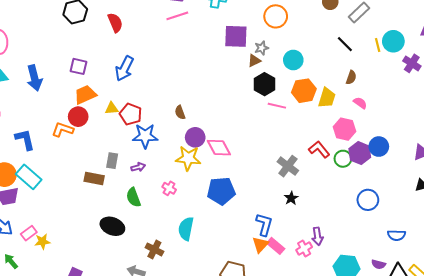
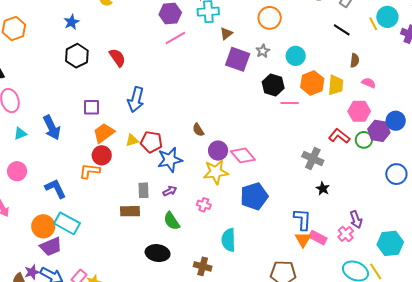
purple square: (236, 36) -> (238, 59), moved, turned 30
brown triangle: (254, 61) -> (226, 34), moved

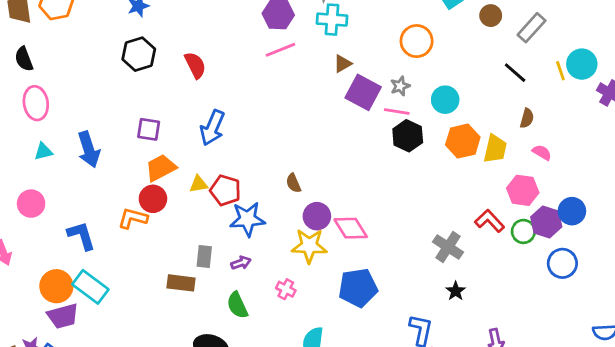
brown triangle: (226, 34) -> (342, 64), moved
pink line: (290, 103) -> (397, 111), moved
blue circle: (396, 174) -> (562, 263), moved

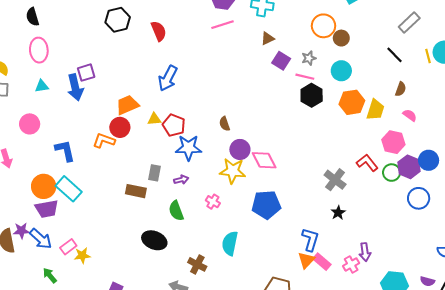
brown circle: (491, 16) -> (341, 38), moved
purple square: (363, 92) -> (281, 61), size x0.7
purple square: (149, 129) -> (86, 73), moved, turned -30

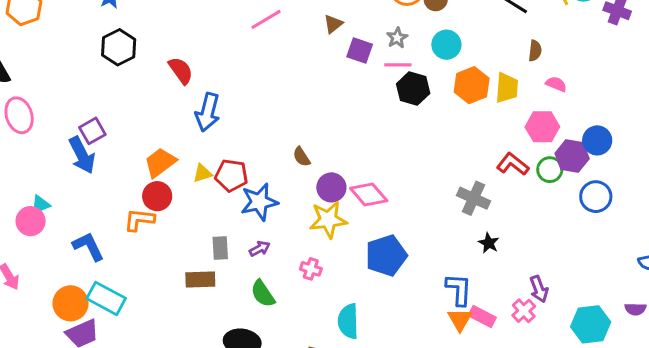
red semicircle: (159, 31) -> (181, 70), moved
cyan triangle: (42, 86) -> (40, 205), moved

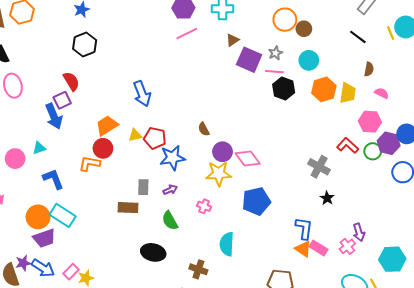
purple square: (360, 51) -> (249, 60), size x1.4
red semicircle: (181, 70) -> (71, 81), moved
blue arrow: (208, 112) -> (142, 94), turned -40
cyan triangle: (40, 205) -> (39, 148), moved
orange triangle: (460, 320) -> (303, 249), turned -30

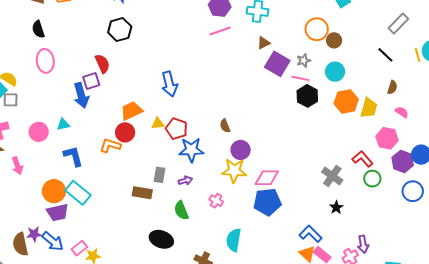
green circle: (373, 151) -> (372, 179), moved
pink diamond: (248, 159) -> (267, 178), moved, turned -60
blue L-shape: (304, 228) -> (310, 234), turned -60

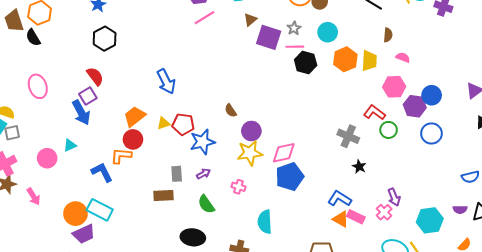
black semicircle: (38, 29) -> (33, 38), moved
blue L-shape: (73, 156) -> (102, 172), moved

